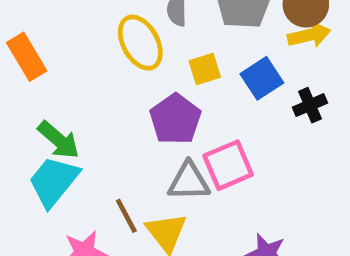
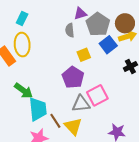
yellow ellipse: (140, 43) -> (22, 45), moved, turned 30
blue square: (262, 78) -> (108, 45), moved
cyan trapezoid: (54, 181) -> (38, 109), moved, turned 140

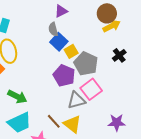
gray pentagon: (98, 24) -> (86, 64), moved
blue square: (108, 45) -> (59, 42), moved
cyan trapezoid: (38, 109) -> (19, 123), moved, turned 80

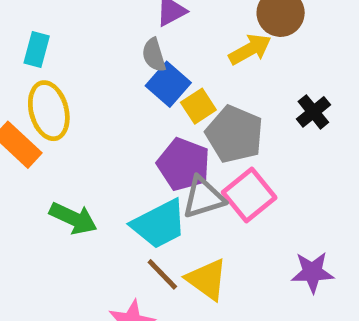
yellow arrow: (111, 26) -> (250, 49), moved
gray triangle: (76, 100) -> (203, 197), moved
cyan trapezoid: (19, 123) -> (159, 224), moved

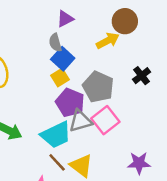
yellow square: (198, 106) -> (60, 78), moved

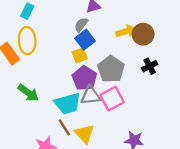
brown circle: (125, 21) -> (143, 34), moved
gray semicircle: (55, 43) -> (81, 25), turned 42

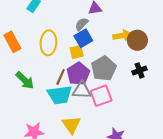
yellow ellipse: (27, 41) -> (48, 43), moved
brown line: (64, 127) -> (61, 77), moved, turned 49

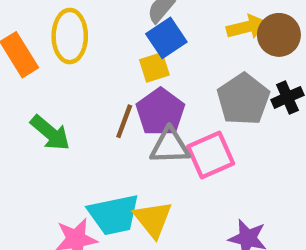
yellow ellipse: (48, 43) -> (70, 36), moved
gray pentagon: (104, 68) -> (243, 99), moved
cyan trapezoid: (60, 95) -> (114, 215), moved

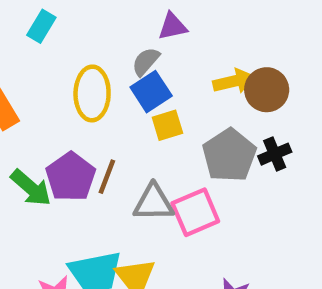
yellow ellipse: (70, 36) -> (92, 93), moved
yellow square: (154, 67) -> (167, 125), moved
purple pentagon: (160, 112) -> (71, 177), moved

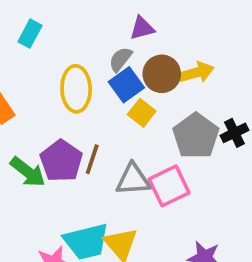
brown circle: (267, 90) -> (162, 74), moved
yellow square: (167, 125) -> (142, 113), turned -32

